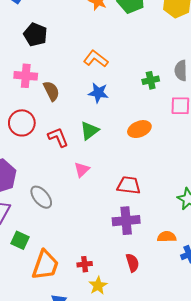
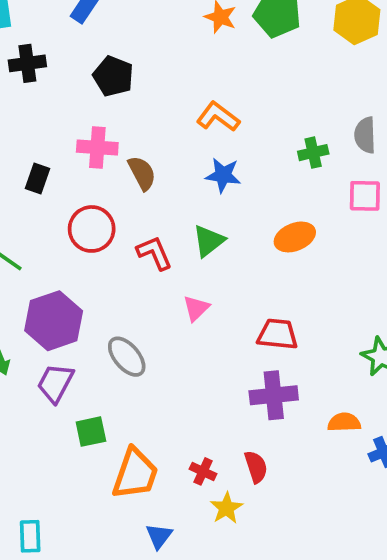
green square: (20, 240) -> (91, 432), turned -36
red semicircle: (132, 263) -> (256, 467), moved
red cross: (85, 264) -> (203, 471), turned 32

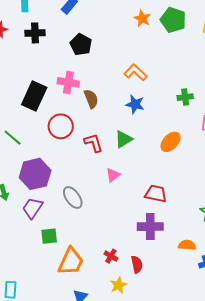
black rectangle: (37, 179) -> (34, 96), size x1.8
orange ellipse: (295, 237) -> (171, 142), turned -30
red cross: (203, 471) -> (111, 256), moved

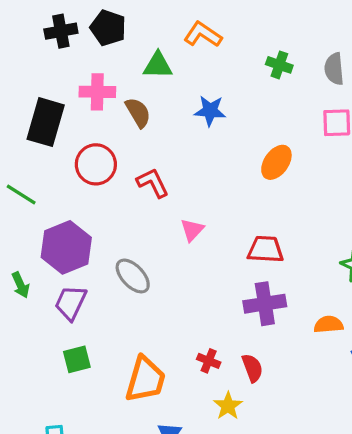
black cross: (35, 33) -> (61, 31), moved
orange L-shape: (135, 72) -> (203, 34), moved
green cross: (185, 97) -> (279, 65), moved, turned 35
green triangle: (124, 139) -> (158, 65), moved, turned 42
green square: (49, 236) -> (77, 359), moved

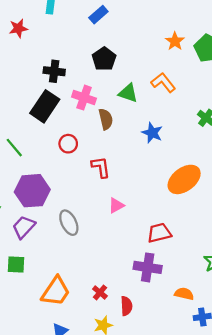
black cross: (61, 31) -> (54, 71), moved
orange ellipse: (276, 162) -> (184, 179), size x1.4
red circle: (96, 164) -> (68, 144), size x0.7
red trapezoid: (265, 249) -> (159, 233), turned -35

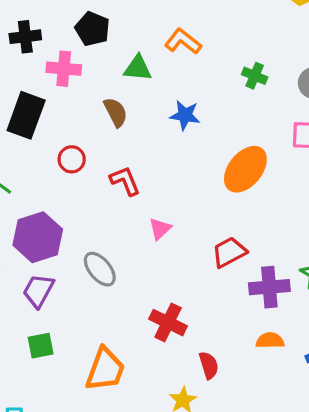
black cross: (54, 71) -> (25, 37), moved
pink cross: (84, 98) -> (64, 69), moved
purple cross: (148, 267) -> (269, 287), moved
red cross: (100, 292) -> (168, 323), moved, size x1.6
orange semicircle: (184, 294) -> (270, 341), moved

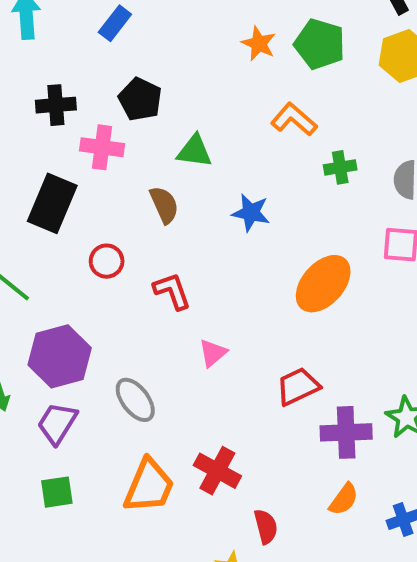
orange L-shape: (183, 41) -> (294, 119), moved
green cross: (255, 76) -> (340, 167), turned -35
orange semicircle: (270, 341) -> (344, 499), turned 124
orange trapezoid: (105, 369) -> (149, 486), moved

